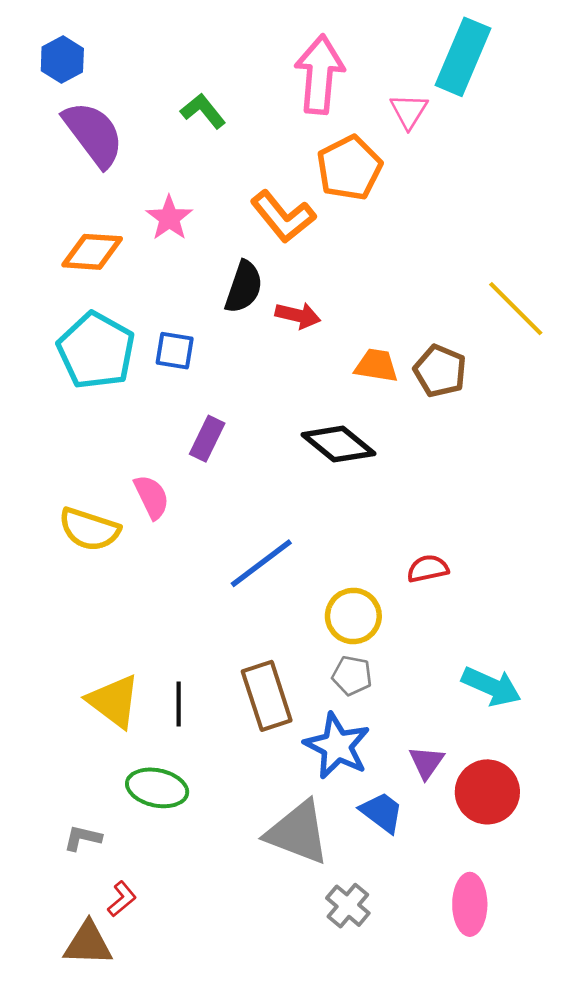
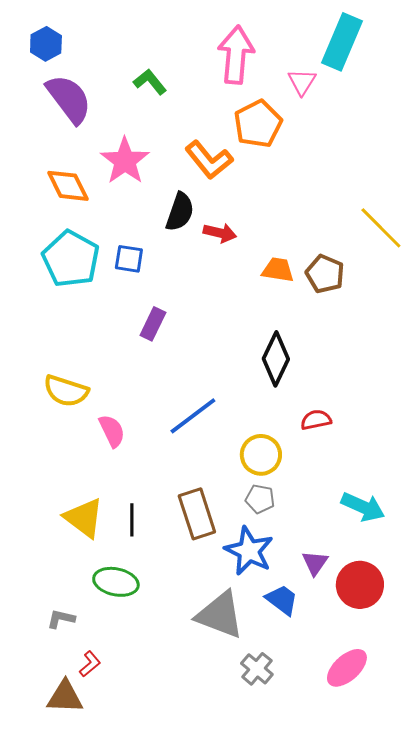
pink star: (169, 218) -> (125, 161), size x1.4
orange diamond: (92, 252) -> (68, 186), turned 60
black diamond: (338, 444) -> (276, 359), moved, turned 76
pink semicircle: (152, 497) -> (112, 431), moved
pink ellipse: (470, 904) -> (347, 668), turned 48

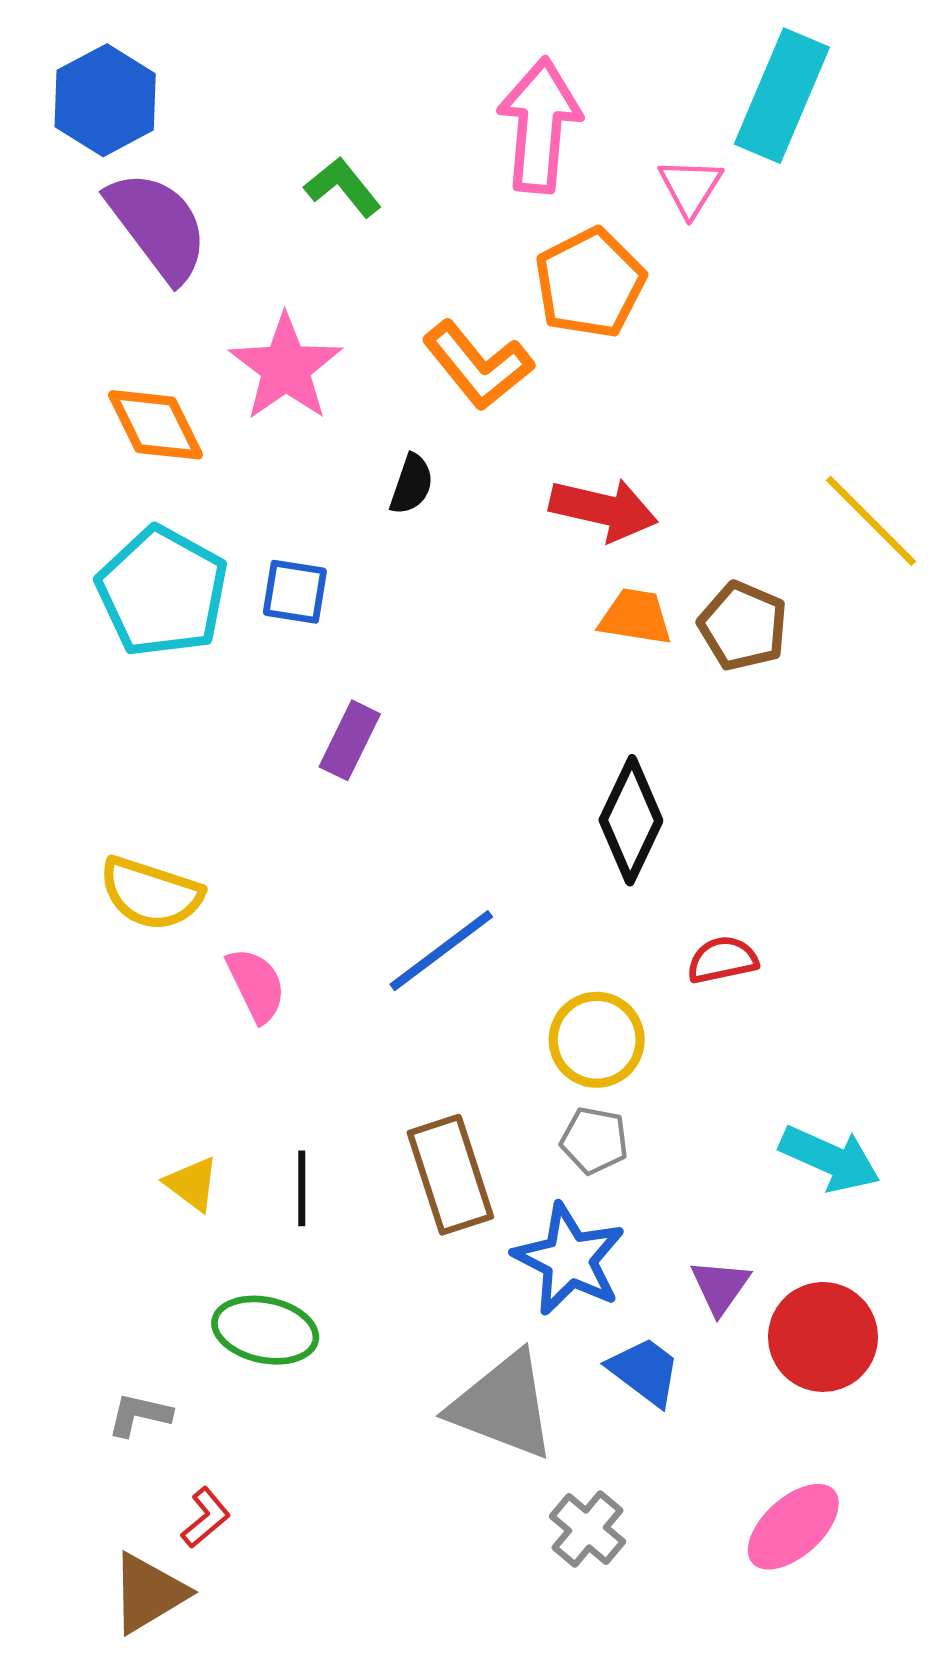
blue hexagon: (46, 44) -> (105, 100), size x1.4
black semicircle: (180, 212) -> (411, 484), size x0.7
red arrow: (220, 233) -> (604, 509), moved, size x1.4
yellow triangle: (84, 518) -> (192, 1184), size x0.6
brown triangle: (65, 697) -> (149, 1593), turned -33

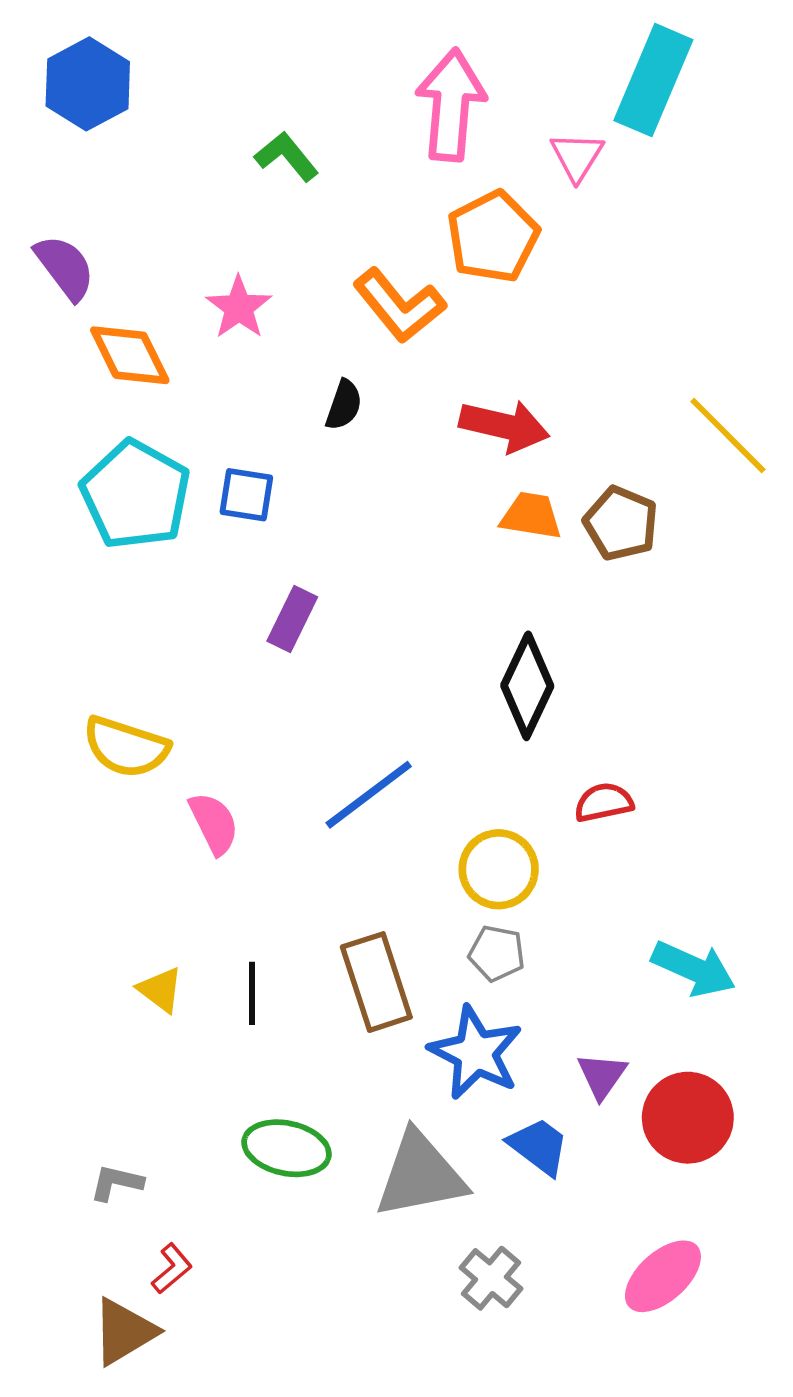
purple semicircle: (158, 226) -> (65, 267), moved, size x0.7
pink star: (286, 368) -> (239, 307), size x0.7
green ellipse: (265, 1330) -> (287, 1148), moved
gray triangle: (503, 1406) -> (420, 1175), turned -32

